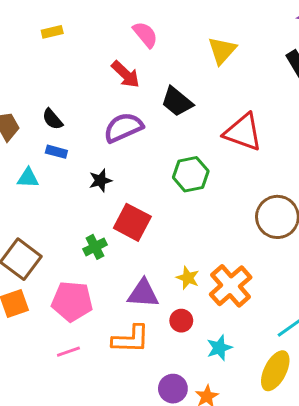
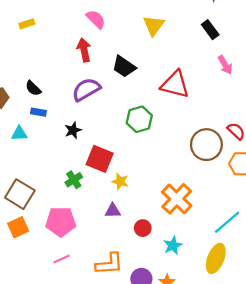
red arrow: (126, 74) -> (84, 50), turned -140
yellow star: (188, 278) -> (120, 181), moved
purple triangle: (143, 293) -> (113, 211), size x0.7
orange L-shape: (131, 339) -> (109, 264), moved

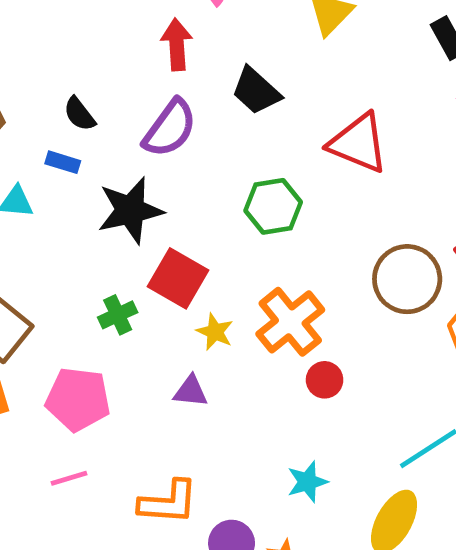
black semicircle: (33, 88) -> (79, 114), moved
purple semicircle: (86, 89) -> (170, 128), turned 148
black star: (73, 130) -> (130, 210), size x1.8
orange cross: (177, 199) -> (290, 322), moved
red circle: (143, 228) -> (325, 380), moved

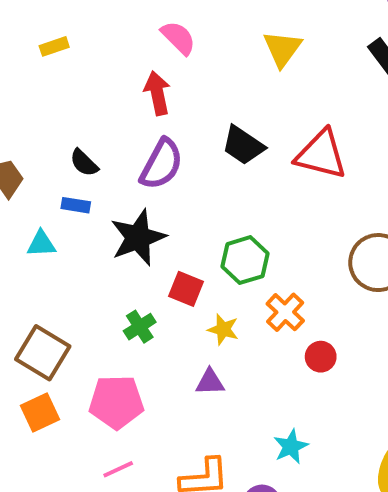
black trapezoid: (256, 91) -> (243, 145), moved
green hexagon: (273, 206) -> (245, 260), moved
red square: (178, 278) -> (186, 289), size x0.7
orange cross: (290, 322) -> (285, 312), size x0.7
cyan star: (307, 482) -> (291, 446), moved

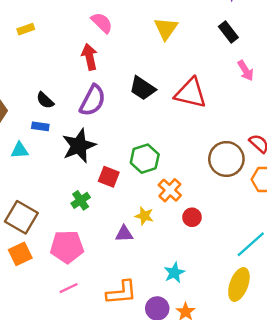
yellow star: (223, 329) -> (144, 216), moved

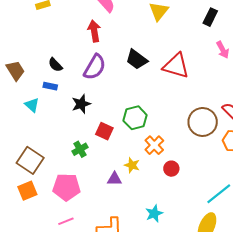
black rectangle: (228, 32) -> (210, 17), turned 60
black star: (79, 146) -> (81, 104), size x0.7
cyan triangle: (20, 150) -> (32, 105), turned 42

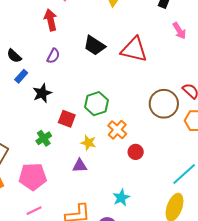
purple semicircle: (95, 67) -> (53, 56), size x0.6
blue rectangle: (50, 86) -> (21, 76), moved, turned -56
yellow star: (132, 165) -> (88, 143), moved

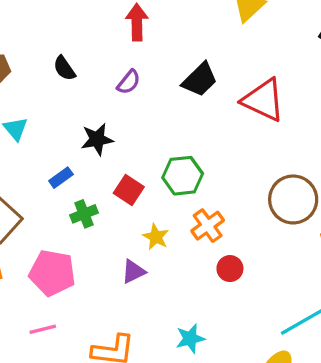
black trapezoid: (94, 46) -> (200, 80), turned -90
blue rectangle: (21, 76) -> (61, 178), moved
purple triangle: (80, 166) -> (133, 272), turned -35

